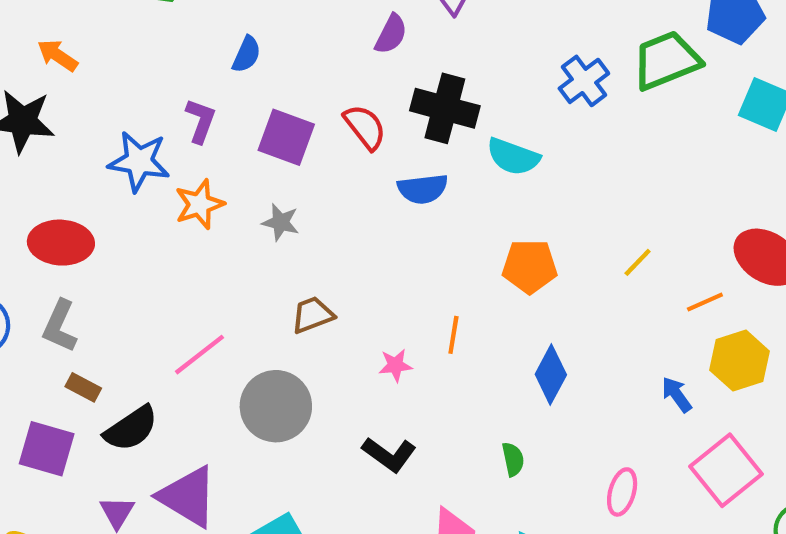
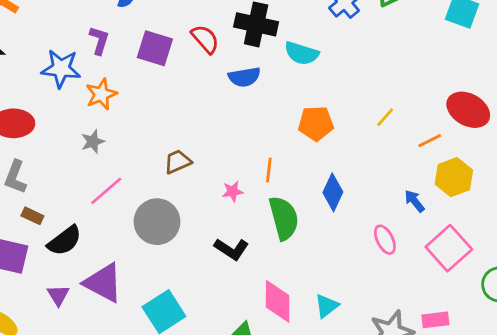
gray star: (281, 222) -> (93, 142), moved, turned -30
green semicircle: (513, 459) -> (284, 218), moved, size x2.0
pink ellipse: (622, 492) -> (385, 240), moved, turned -40

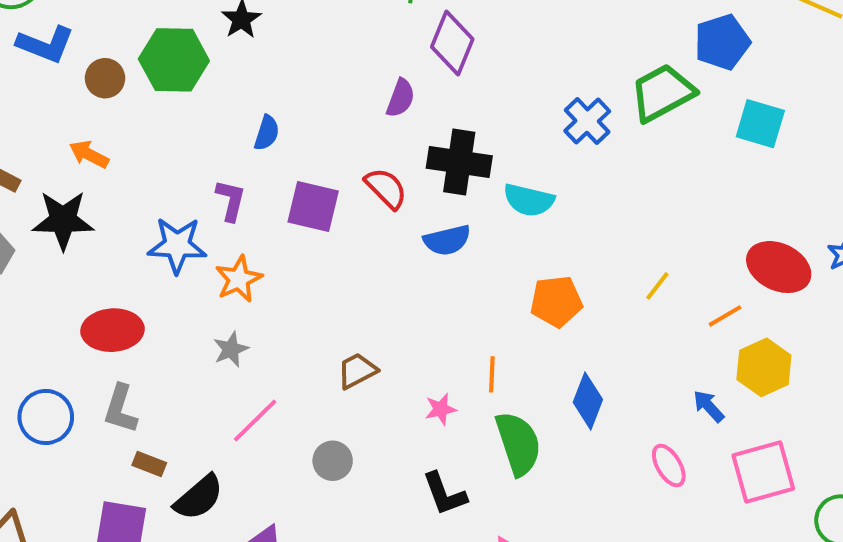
gray circle: (157, 222) -> (333, 461), size x0.6
pink square: (449, 248) -> (763, 472), turned 30
black L-shape: (231, 249) -> (444, 494), turned 40

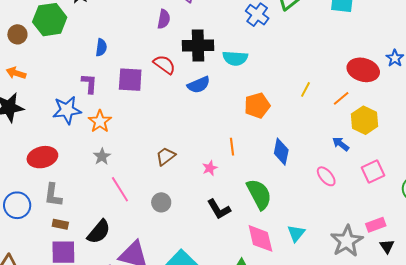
pink line: (255, 420) -> (120, 189), turned -68
green semicircle: (518, 443) -> (259, 194), moved
brown rectangle: (149, 464) -> (60, 224), moved
pink square: (763, 472) -> (373, 172), size x0.7

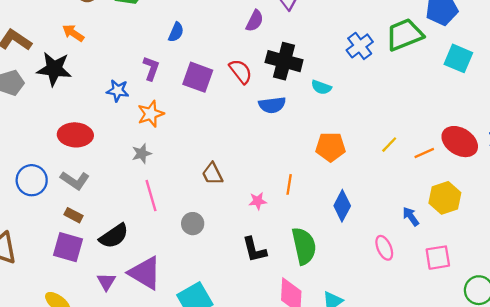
cyan semicircle: (235, 58) -> (321, 87), size x0.7
orange line: (341, 98) -> (424, 153), moved
blue star: (67, 110) -> (118, 91), size x0.7
brown trapezoid: (166, 156) -> (212, 174), turned -95
gray L-shape: (53, 195) -> (75, 180), turned -80

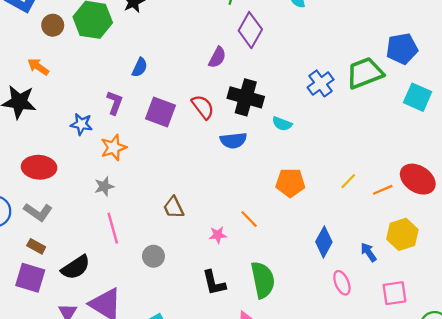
orange line: (289, 184) -> (249, 219), turned -54
blue diamond: (342, 206) -> (324, 242), moved

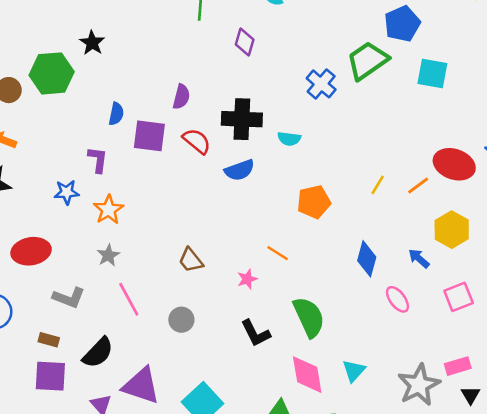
purple diamond: (250, 30) -> (245, 42), moved, size x0.7
purple semicircle: (217, 57) -> (181, 97), moved
purple square: (160, 112) -> (149, 136), moved
gray L-shape: (38, 212) -> (69, 298), moved

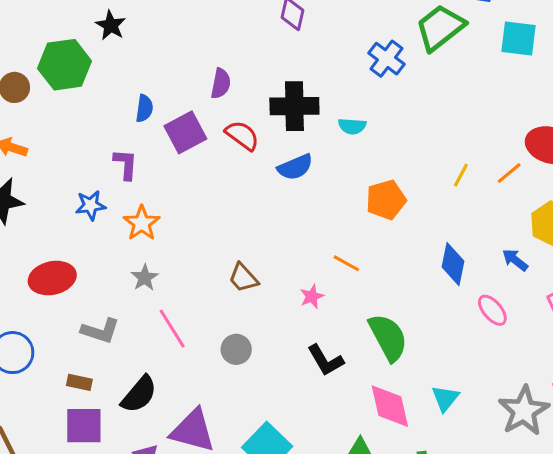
purple square: (149, 136) -> (185, 132), turned -32

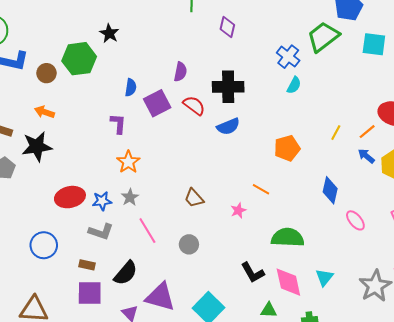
cyan semicircle: (352, 126) -> (294, 85), moved, turned -66
blue star: (91, 205) -> (102, 201), moved
blue arrow: (515, 260) -> (366, 156), moved
green semicircle: (388, 337) -> (288, 238), turned -60
black L-shape: (325, 360) -> (253, 273), moved

